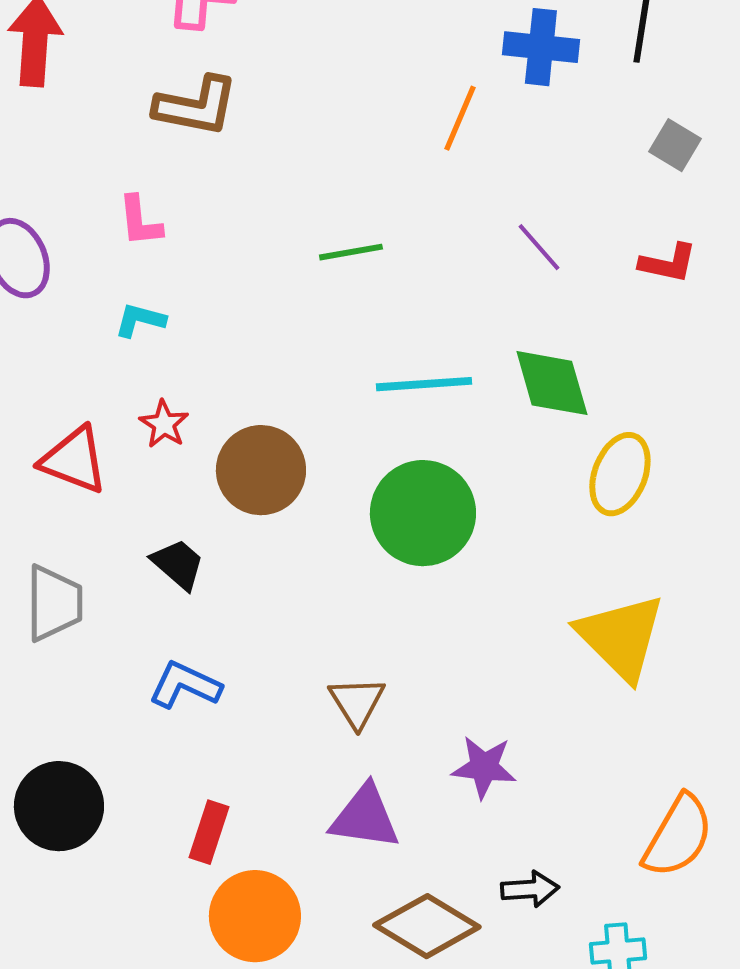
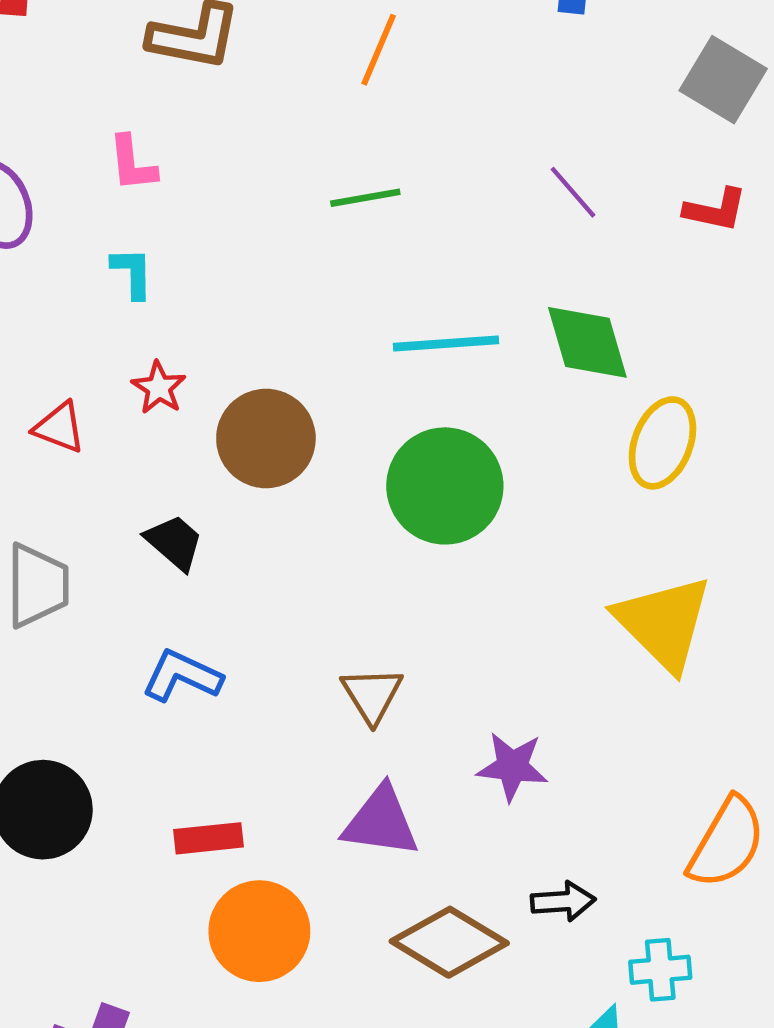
orange line: (460, 118) -> (379, 50), moved
gray square: (675, 145) -> (723, 80), size x1.5
cyan L-shape: (140, 320) -> (132, 273), turned 74
red triangle: (74, 460) -> (59, 427), size x0.7
red rectangle: (209, 832) -> (209, 838), turned 66

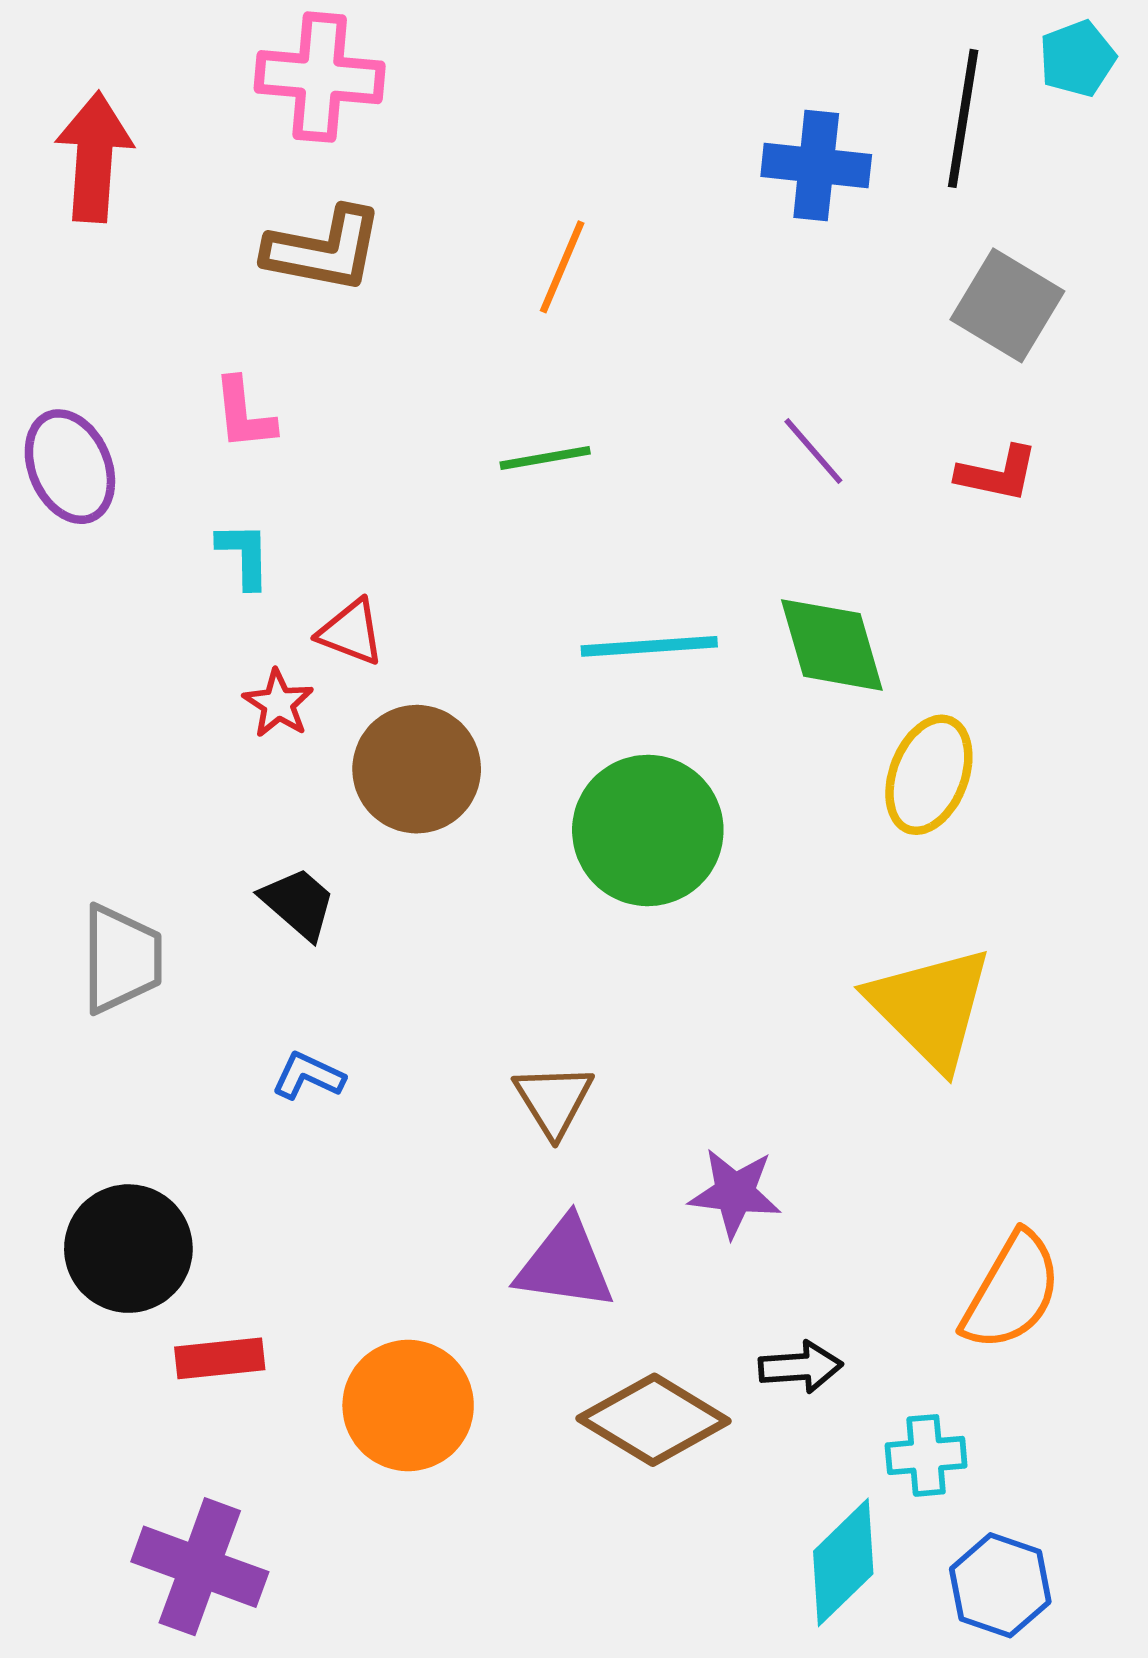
red triangle: (59, 427) -> (351, 632), moved
blue L-shape: (182, 676) -> (308, 1076), size x0.7
red rectangle: (209, 838) -> (220, 1358), moved

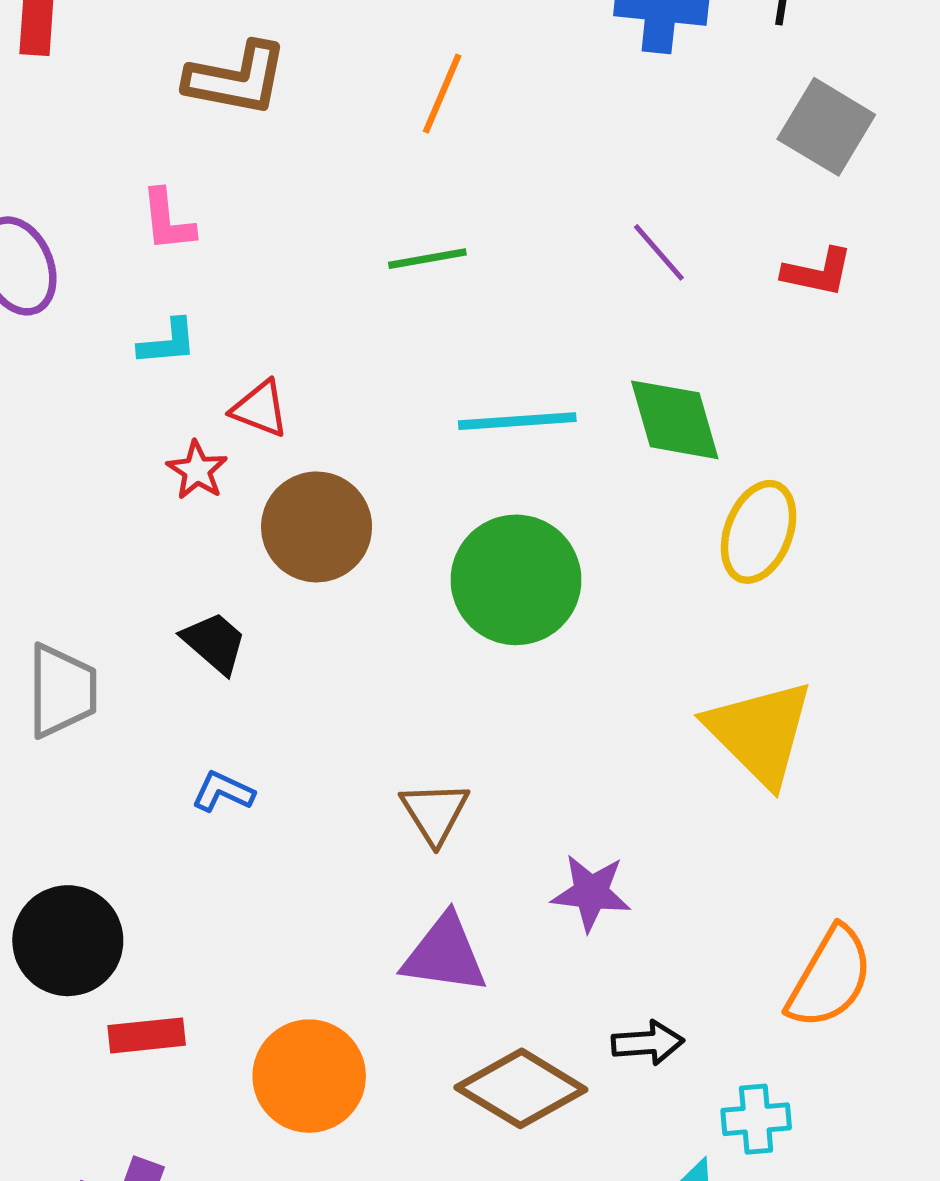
cyan L-shape: (244, 555) -> (168, 342), turned 86

